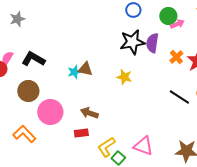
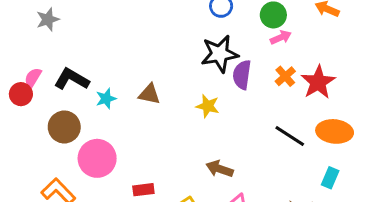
pink arrow: (177, 24) -> (281, 37), moved
purple semicircle: (152, 43) -> (242, 75), moved
cyan star: (74, 72) -> (106, 99), moved
brown arrow: (89, 113) -> (220, 169), moved

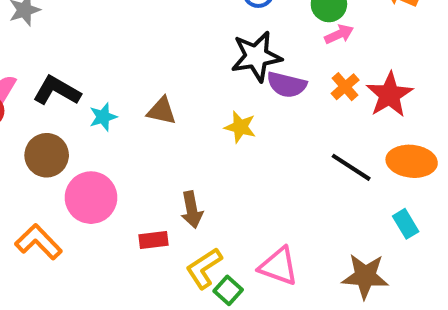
purple semicircle: (242, 75) -> (287, 85), turned -84
brown arrow: (220, 169) -> (192, 210), moved, turned -120
cyan rectangle: (330, 178) -> (406, 224), turned -54

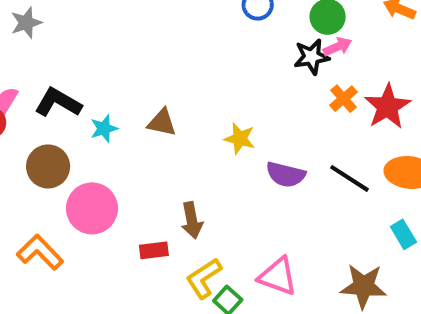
black star: (256, 56) -> (312, 57), moved, size x0.7
purple semicircle: (287, 85) -> (286, 174), moved

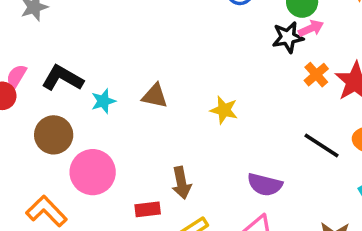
purple semicircle: (286, 174) -> (265, 185), moved

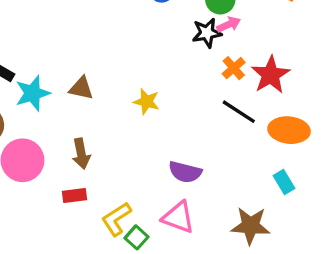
cyan star: (103, 101) -> (33, 93), size x1.5
black line: (322, 146) -> (239, 112), moved
brown arrow: (181, 183) -> (81, 154), moved

